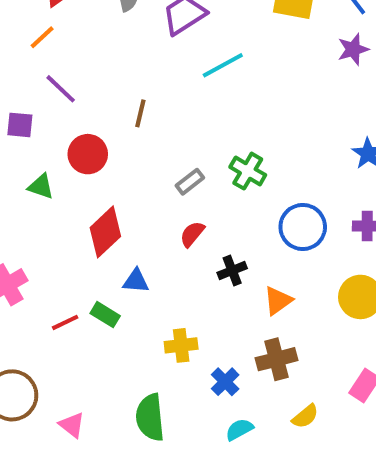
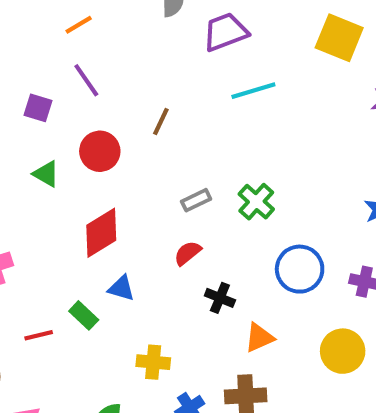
black cross: (232, 271) -> (220, 298), turned 32
red line: (65, 322) -> (39, 335), moved

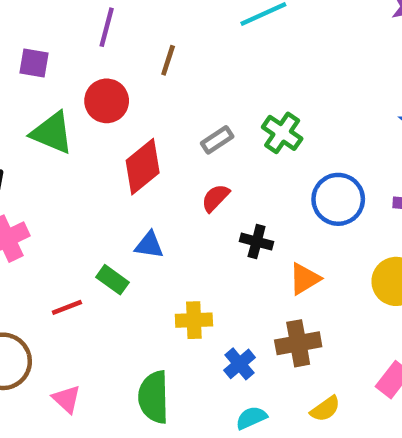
purple line: (86, 80) -> (107, 27), moved, turned 57
green triangle: (46, 174) -> (52, 133), size x1.5
red diamond: (101, 233) -> (143, 167), moved

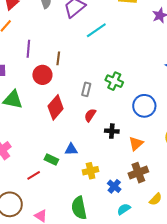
red circle: (107, 101) -> (42, 75), moved
gray rectangle: (217, 140) -> (86, 89), turned -32
blue triangle: (149, 245) -> (71, 149), moved

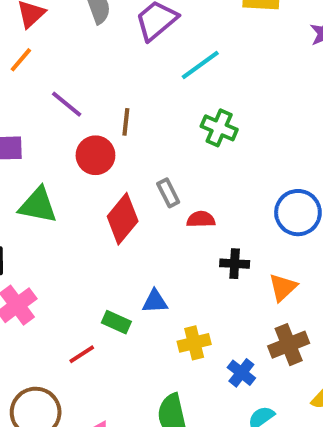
purple line: (28, 49) -> (67, 104), turned -54
green cross: (114, 81) -> (219, 128), moved
gray rectangle: (86, 89) -> (168, 193), moved, turned -40
red semicircle: (90, 115) -> (201, 219), moved, turned 56

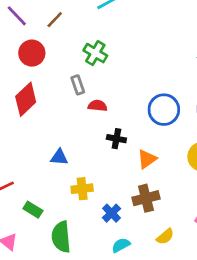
brown line: (126, 122) -> (55, 20), moved, turned 30
green cross: (219, 128) -> (95, 53), moved
red diamond: (123, 219) -> (26, 99), moved
green rectangle: (116, 322) -> (33, 210), moved

